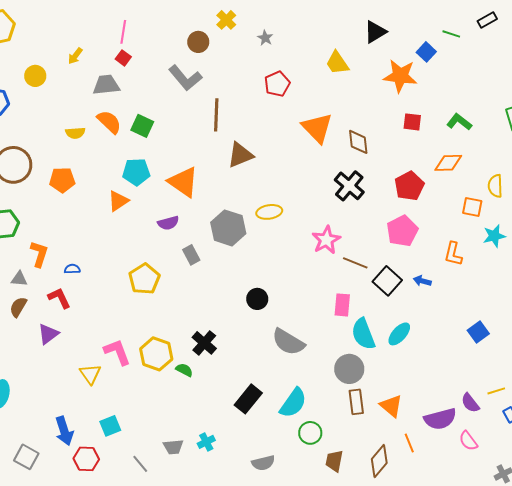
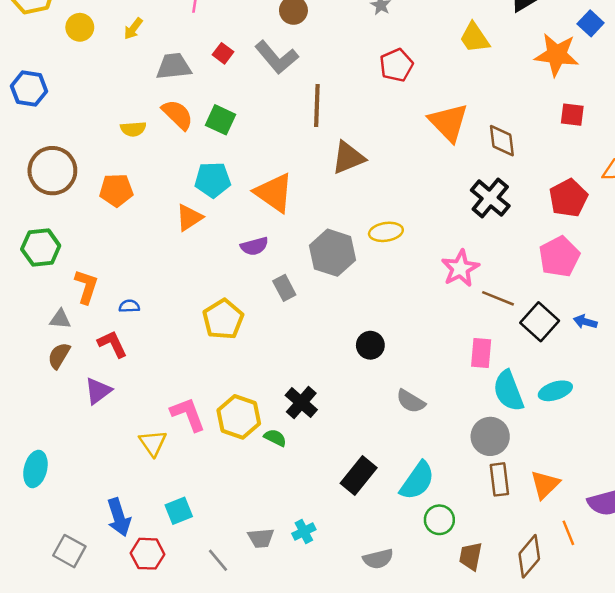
red square: (123, 58) -> (223, 53), moved
yellow circle: (35, 76) -> (80, 27), moved
cyan ellipse: (399, 334) -> (555, 391), turned 30
gray semicircle: (288, 342) -> (411, 401), size x0.7
orange triangle: (391, 406) -> (545, 485), turned 35

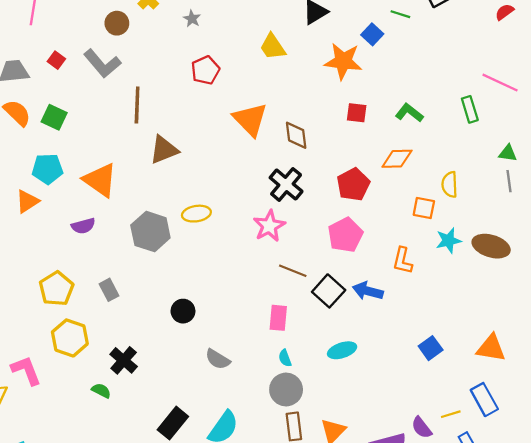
pink star: (460, 268) -> (269, 226), moved
gray rectangle: (284, 288) -> (109, 290), moved
blue arrow: (585, 322) -> (368, 291), size x1.5
cyan semicircle: (508, 391) -> (285, 358), moved, size x0.5
yellow hexagon: (239, 417) -> (70, 338), moved

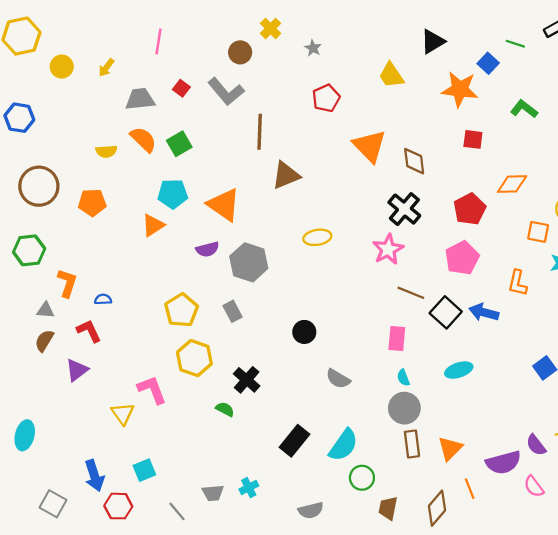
green L-shape: (409, 113) -> (524, 109), moved
green square: (54, 117) -> (179, 144), turned 35
gray hexagon: (150, 232) -> (249, 262), moved

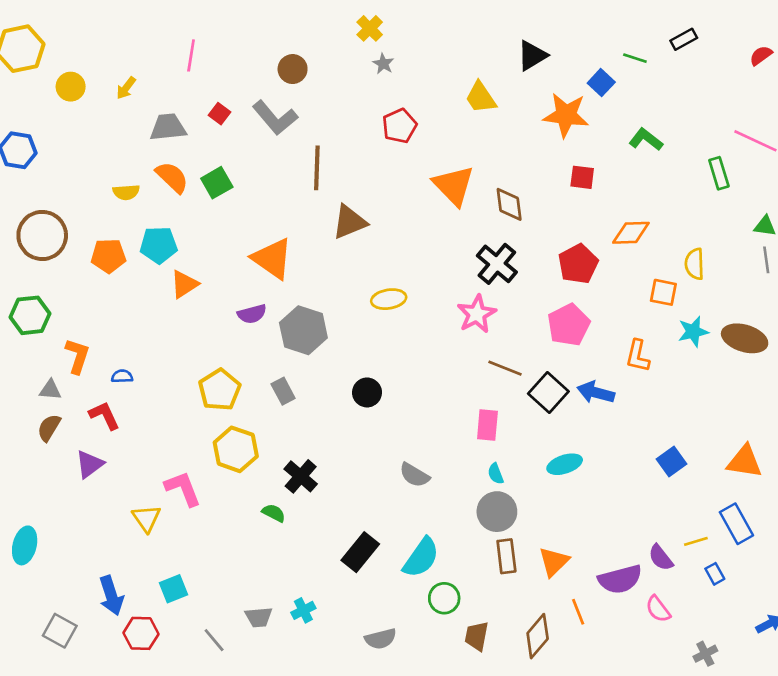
yellow cross: (271, 28) -> (370, 28), moved
cyan pentagon: (173, 194) -> (159, 245), moved
black circle: (304, 332) -> (367, 392), moved

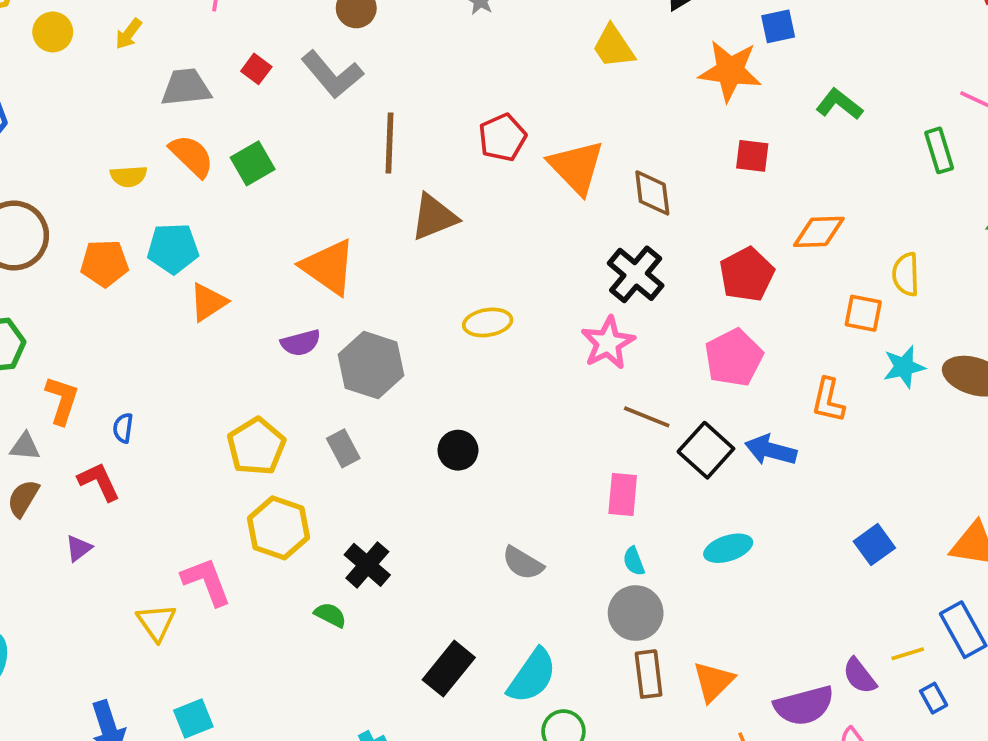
blue square: (601, 83) -> (778, 26), turned 35
red pentagon: (399, 126) -> (502, 137), moved
blue semicircle: (122, 376) -> (123, 428), turned -80
purple triangle: (90, 464) -> (79, 548), size x0.7

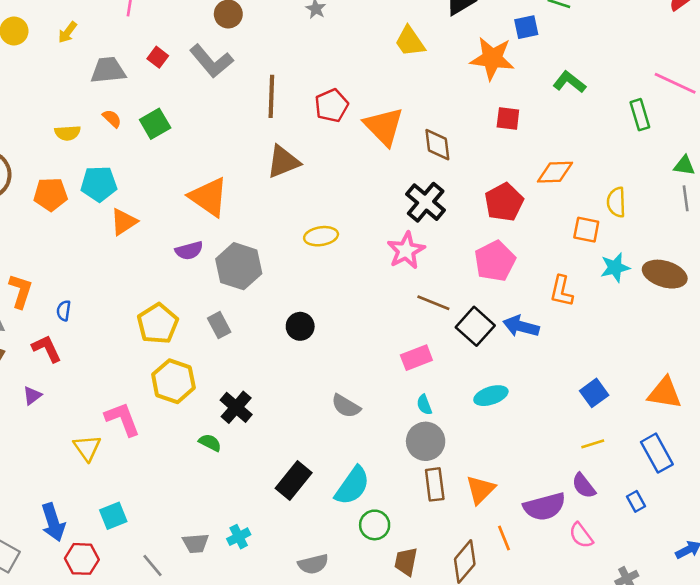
brown line: (390, 143) -> (271, 96), moved
orange semicircle: (192, 156) -> (112, 119), size x0.6
pink rectangle: (623, 495) -> (416, 358), turned 64
yellow line: (908, 654) -> (593, 444), moved

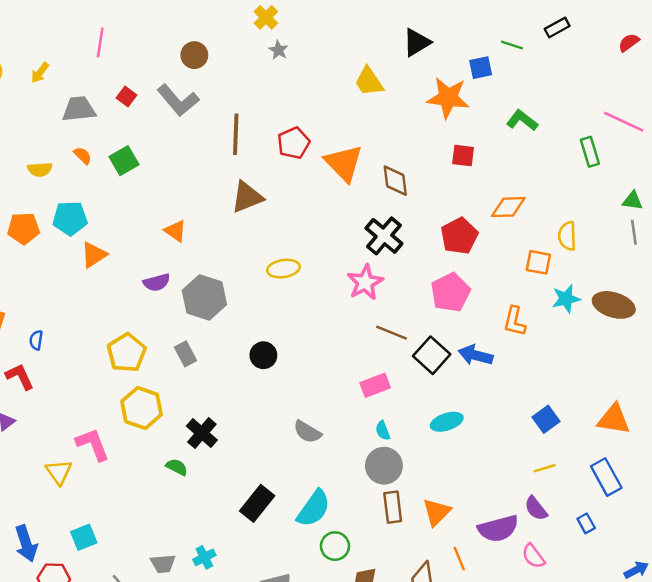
orange triangle: (209, 197) -> (175, 231), size x0.6

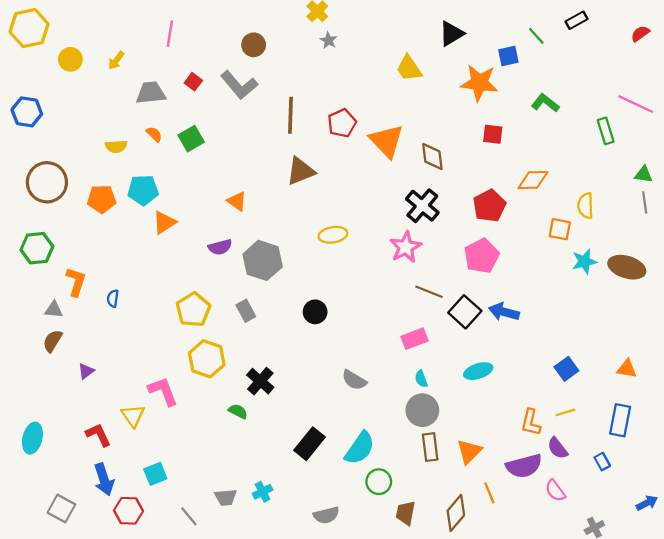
green line: (512, 45) -> (536, 36), turned 30
orange L-shape: (515, 321) -> (531, 422), moved
red L-shape: (20, 377) -> (98, 435), moved
orange triangle: (614, 419) -> (627, 369), size x0.7
blue rectangle: (606, 477) -> (620, 420), turned 40

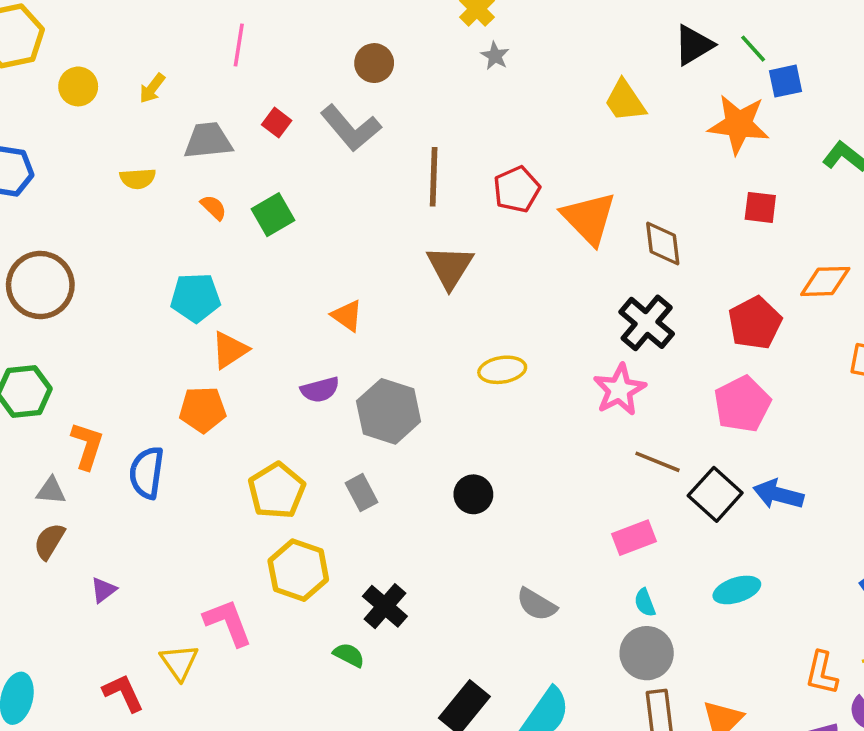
green line: (536, 36) -> (753, 49), moved
yellow semicircle: (116, 146) -> (138, 179), moved
brown triangle: (301, 171) -> (450, 267), turned -36
orange pentagon: (102, 199) -> (203, 410), moved
blue semicircle: (113, 298) -> (147, 473), size x1.8

